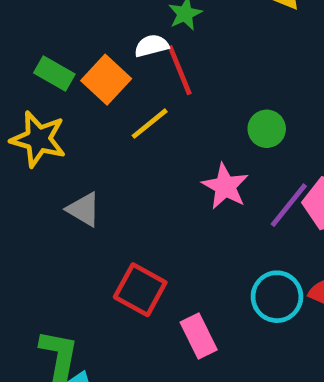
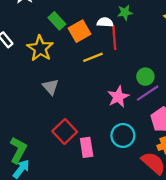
purple line: (289, 205) -> (148, 93), moved
cyan circle: (277, 297) -> (123, 135), moved
pink rectangle: (199, 336) -> (87, 147), moved

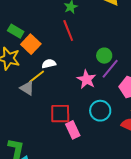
white semicircle: (105, 22) -> (49, 64), moved
orange square: (80, 31) -> (31, 44), moved
yellow line: (93, 57) -> (37, 77), moved
red square: (65, 132) -> (60, 114), moved, turned -30

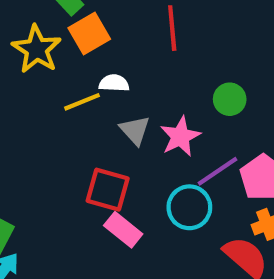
purple line: (110, 69) -> (218, 171), moved
gray triangle: (27, 88) -> (135, 130), moved
pink rectangle: (73, 130) -> (123, 230), turned -42

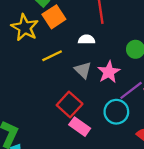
white semicircle: (114, 83) -> (87, 40), moved
red square: (108, 190) -> (70, 104), turned 30

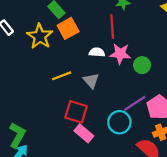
yellow line: (52, 56) -> (62, 76), moved
pink star: (109, 72) -> (120, 54), moved, turned 30
red square: (70, 104) -> (76, 112), turned -30

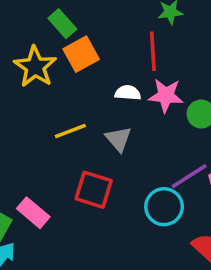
pink rectangle: (84, 133) -> (33, 213), moved

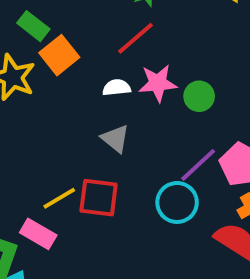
red line: (153, 51) -> (136, 38), turned 63
yellow line: (70, 131) -> (59, 198), moved

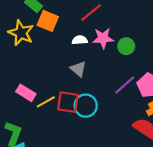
orange square: (59, 55) -> (48, 21), turned -30
cyan circle: (177, 202) -> (86, 106), moved
pink rectangle: (38, 234) -> (26, 93), moved

